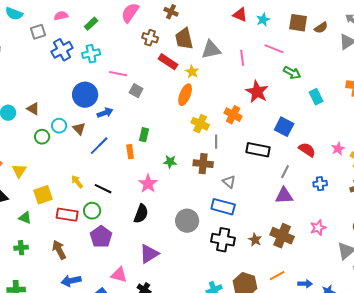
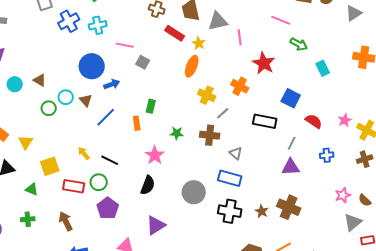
pink line: (242, 58) -> (240, 37), moved
gray line: (216, 142) -> (223, 113), turned 48
pink star: (318, 228) -> (343, 195), moved

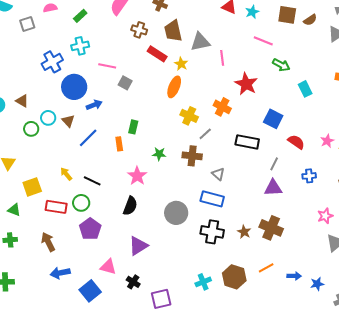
blue cross: (69, 21) -> (52, 62), moved

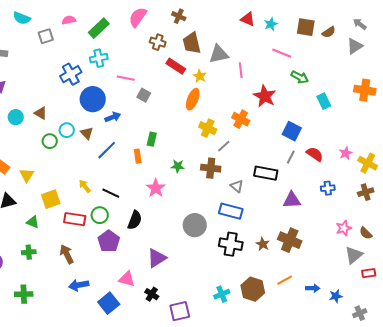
green rectangle: (80, 16) -> (99, 28), size x1.5
black rectangle: (247, 142) -> (266, 173), moved
gray line: (274, 164) -> (291, 157), moved
black semicircle: (130, 206) -> (135, 220), moved

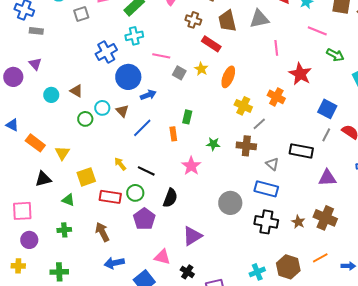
gray triangle: (219, 54) -> (259, 19), moved
yellow star: (200, 76) -> (201, 69), moved

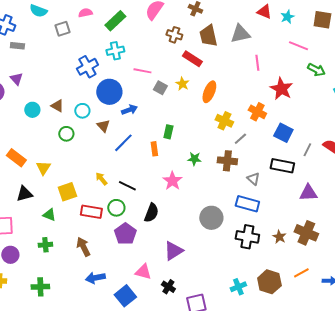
cyan circle: (102, 108) -> (82, 111), moved
blue square: (327, 109) -> (283, 133), moved

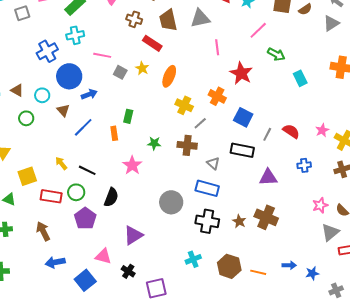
pink line: (298, 46) -> (258, 30), turned -66
orange line: (301, 273) -> (258, 272), moved, turned 42
cyan cross: (238, 287) -> (193, 259), moved

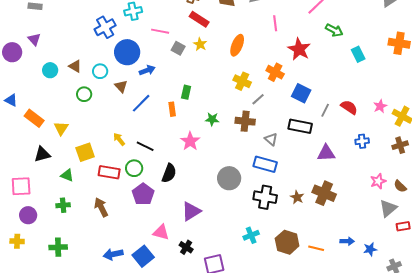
red rectangle: (152, 43) -> (199, 19), moved
orange ellipse: (169, 76) -> (237, 45), moved
blue arrow: (55, 262) -> (113, 254), moved

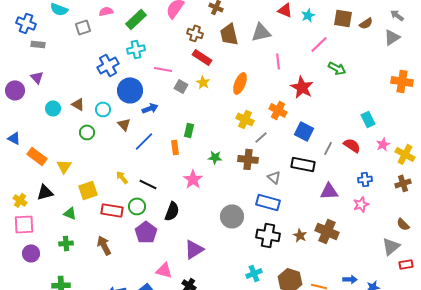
cyan rectangle: (358, 54) -> (368, 119), moved
pink star: (378, 181) -> (361, 204), moved
yellow cross: (17, 241) -> (20, 200), moved, turned 32

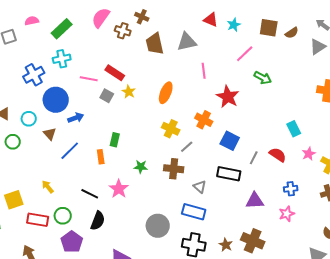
brown cross: (195, 33) -> (123, 31), moved
red rectangle: (202, 57) -> (115, 73), moved
black line: (148, 184) -> (90, 194), moved

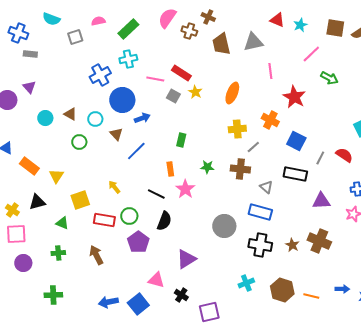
yellow cross: (171, 129) -> (237, 129), turned -30
orange rectangle: (101, 157) -> (170, 169), moved

